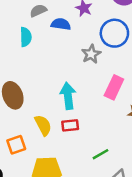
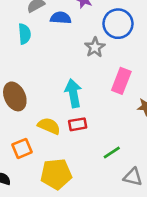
yellow semicircle: (43, 125) -> (49, 126), turned -35

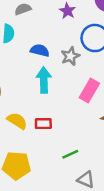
blue semicircle: (61, 18) -> (40, 50), moved
cyan arrow: (73, 93) -> (44, 80), moved

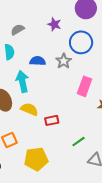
cyan arrow: (44, 80) -> (22, 81), moved
yellow semicircle: (17, 121) -> (29, 109), moved

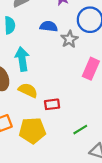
blue semicircle: (38, 61) -> (49, 26), moved
yellow pentagon: (36, 159) -> (32, 130), moved

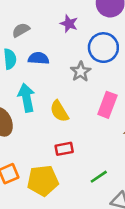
blue semicircle: (49, 26) -> (39, 58), moved
yellow semicircle: (28, 90) -> (59, 111), moved, turned -144

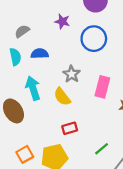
gray star: (81, 72) -> (72, 74), moved

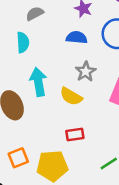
blue semicircle: (40, 54) -> (77, 37), moved
yellow semicircle: (62, 97) -> (71, 96), turned -30

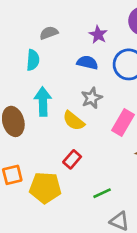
red rectangle: (75, 134) -> (72, 159), turned -48

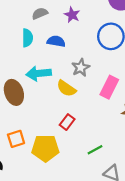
purple star: (98, 35) -> (72, 15), moved
blue semicircle: (87, 62) -> (56, 41), moved
cyan arrow: (43, 102) -> (39, 74), turned -90

